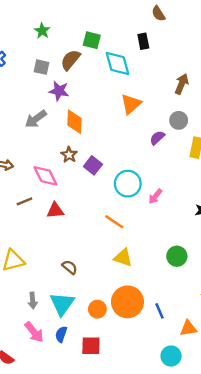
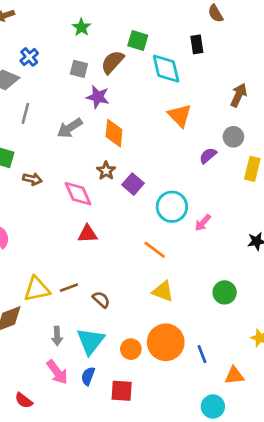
orange triangle: (131, 104) -> (180, 115), turned -35
brown line: (24, 201) -> (69, 288), moved

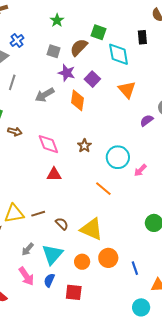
brown star: (106, 171) -> (84, 146), moved
purple square: (133, 184) -> (92, 79), moved
yellow triangle: (163, 291) -> (92, 229), moved, size x1.4
gray arrow: (57, 336) -> (28, 249), turned 40
orange circle: (166, 342) -> (108, 258), size x0.7

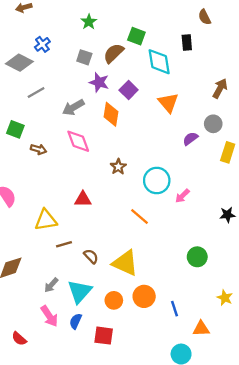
gray line: (12, 82) -> (36, 93), turned 42
pink diamond: (48, 144) -> (78, 141), moved
yellow triangle: (14, 214) -> (46, 220), moved

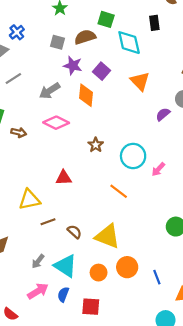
brown semicircle: (113, 53) -> (85, 37), turned 30
pink diamond: (78, 141) -> (56, 123), turned -40
cyan triangle: (80, 291) -> (66, 266), turned -35
pink arrow: (49, 316) -> (38, 291), turned -85

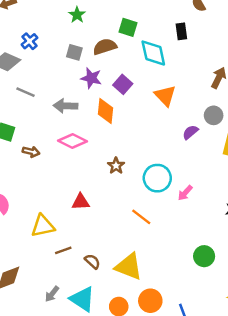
gray line: (13, 79) -> (25, 92), turned 56
gray arrow: (50, 91) -> (65, 106), turned 35

